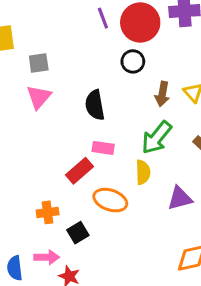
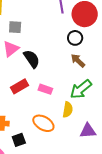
brown arrow: (162, 94) -> (78, 61), moved, turned 112
black semicircle: (95, 105) -> (32, 59), moved, turned 144
red rectangle: (79, 171) -> (20, 86), moved

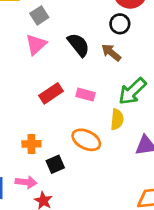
gray square: (15, 27) -> (39, 15), turned -32
black semicircle: (32, 59) -> (78, 45), moved
brown arrow: (78, 61) -> (111, 52), moved

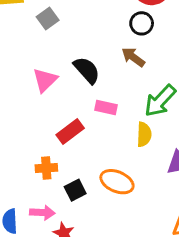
pink triangle: (36, 44) -> (45, 80), moved
black semicircle: (78, 45) -> (87, 70), moved
red rectangle: (51, 93) -> (70, 131), moved
orange ellipse: (86, 140) -> (117, 182), moved

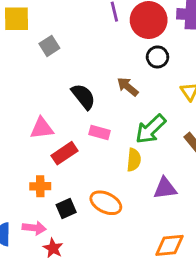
black circle: (142, 23) -> (157, 57), moved
pink triangle: (45, 80) -> (42, 128), moved, turned 35

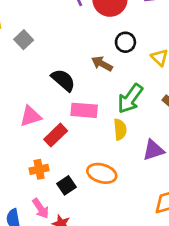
black circle: (157, 57) -> (125, 42), moved
pink rectangle: (100, 133) -> (84, 110), size x1.4
pink arrow: (34, 228) -> (41, 208), turned 60

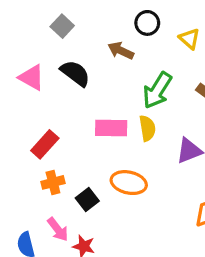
gray square: (24, 40) -> (62, 26), moved
pink rectangle: (84, 110) -> (111, 128), moved
pink triangle: (31, 116) -> (32, 78), moved, turned 50
red rectangle: (56, 135) -> (45, 144), moved

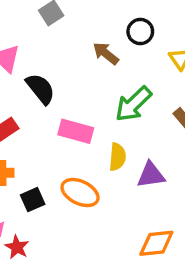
black semicircle: (75, 73) -> (40, 89), moved
yellow semicircle: (147, 128) -> (117, 157), moved

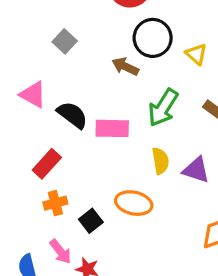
black circle: (140, 31) -> (153, 38), size x1.5
pink rectangle: (76, 131) -> (112, 128), moved
purple triangle: (151, 175) -> (196, 170), turned 40

